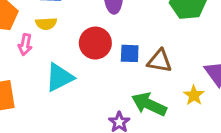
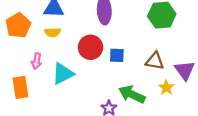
pink arrow: (25, 45) -> (37, 61), moved
brown triangle: (160, 61) -> (155, 61), moved

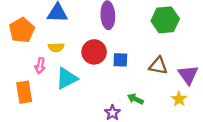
yellow semicircle: (53, 32) -> (56, 47), moved
yellow star: (166, 87) -> (179, 99), moved
green arrow: (132, 94) -> (135, 99), size x0.6

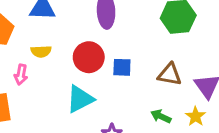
cyan triangle: (67, 78) -> (80, 99), moved
green arrow: (135, 99) -> (161, 116), moved

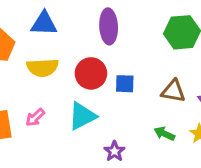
yellow semicircle: (41, 51) -> (43, 68), size x1.5
pink arrow: (21, 75) -> (35, 117), moved, turned 36

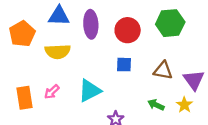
purple ellipse: (109, 26) -> (91, 24), moved
red circle: (91, 73) -> (128, 30), moved

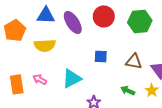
purple ellipse: (91, 24) -> (73, 22), turned -30
red circle: (128, 30) -> (104, 16), moved
pink arrow: (52, 92) -> (40, 79), turned 72

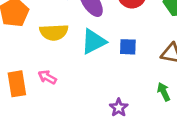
cyan triangle: (72, 78) -> (94, 41), moved
green arrow: (128, 90) -> (164, 92), turned 40

